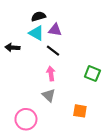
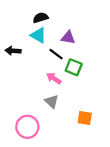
purple triangle: (55, 30) -> (68, 37), moved
pink arrow: (51, 74) -> (54, 78), turned -48
green square: (92, 74) -> (74, 67), moved

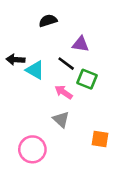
cyan triangle: (38, 35) -> (35, 70), moved

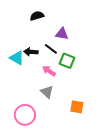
black arrow: (15, 60) -> (31, 52), moved
cyan triangle: (35, 70) -> (17, 58), moved

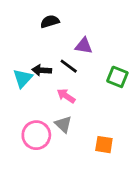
cyan triangle: (17, 58) -> (23, 78), turned 42
green square: (67, 61) -> (117, 77), moved
pink circle: (25, 115) -> (36, 135), moved

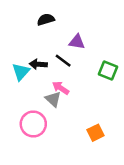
gray triangle: (63, 124) -> (53, 99), moved
orange square: (104, 145) -> (95, 133), turned -35

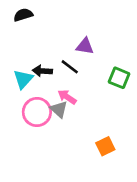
black semicircle: (46, 19) -> (23, 15), moved
pink circle: (33, 124) -> (37, 112), moved

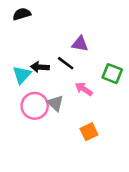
pink arrow: (67, 97) -> (84, 89), moved
orange square: (105, 146) -> (89, 132), moved

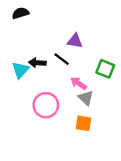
gray triangle: (55, 103) -> (86, 98), moved
pink circle: (35, 106) -> (46, 105), moved
orange square: (89, 132) -> (83, 123), turned 35

